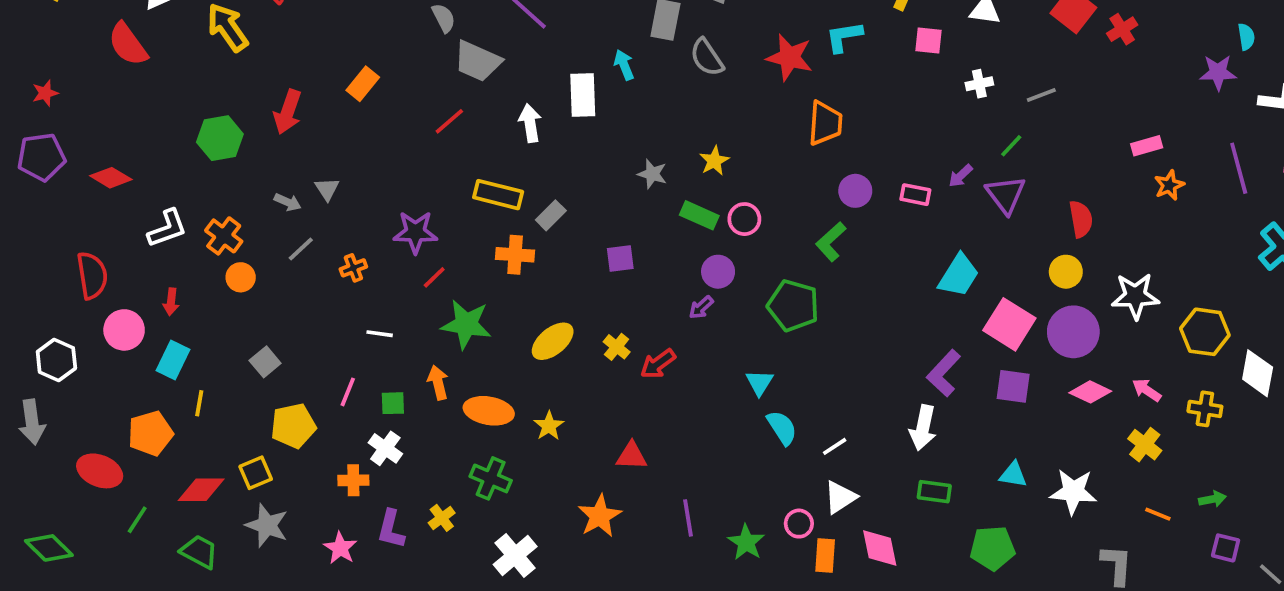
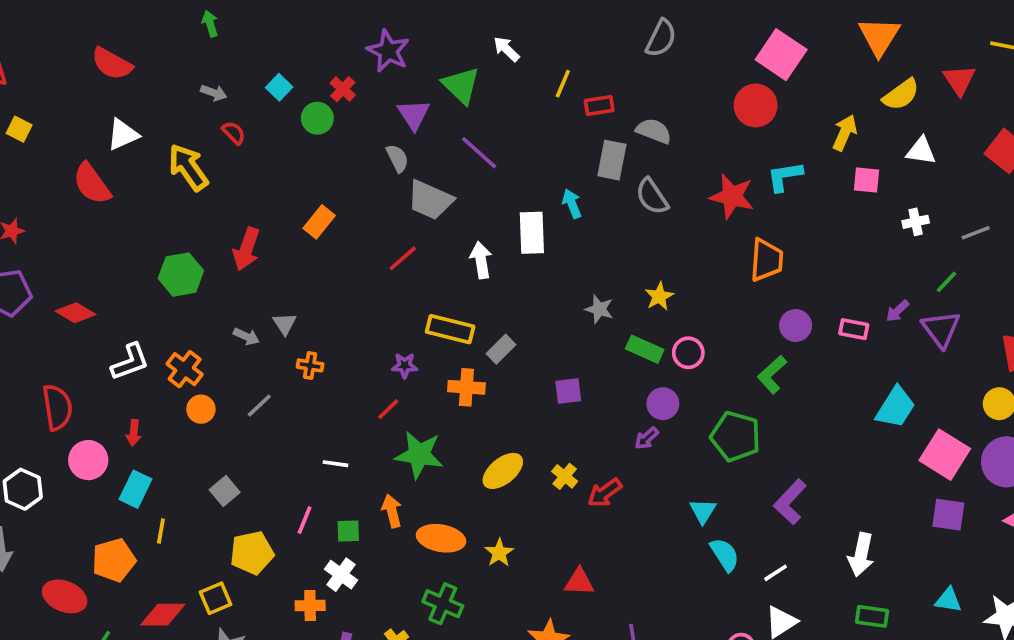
purple star: (415, 232) -> (405, 365), moved, size x0.6
gray line: (301, 249) -> (259, 406), moved
orange cross: (353, 268) -> (310, 365), moved, turned 30
purple L-shape: (944, 373) -> (790, 502), moved

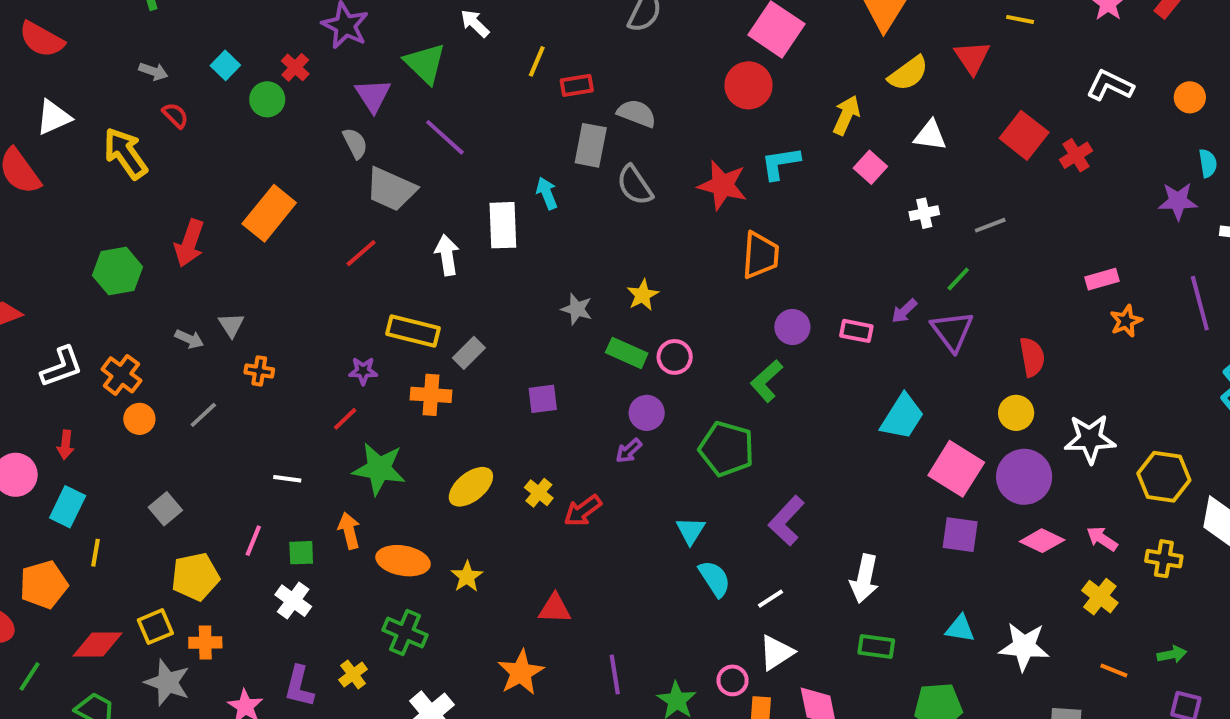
pink square: (866, 180) -> (870, 167), turned 36
orange rectangle: (319, 222) -> (269, 213), size x1.5
orange cross: (310, 606) -> (205, 643), moved

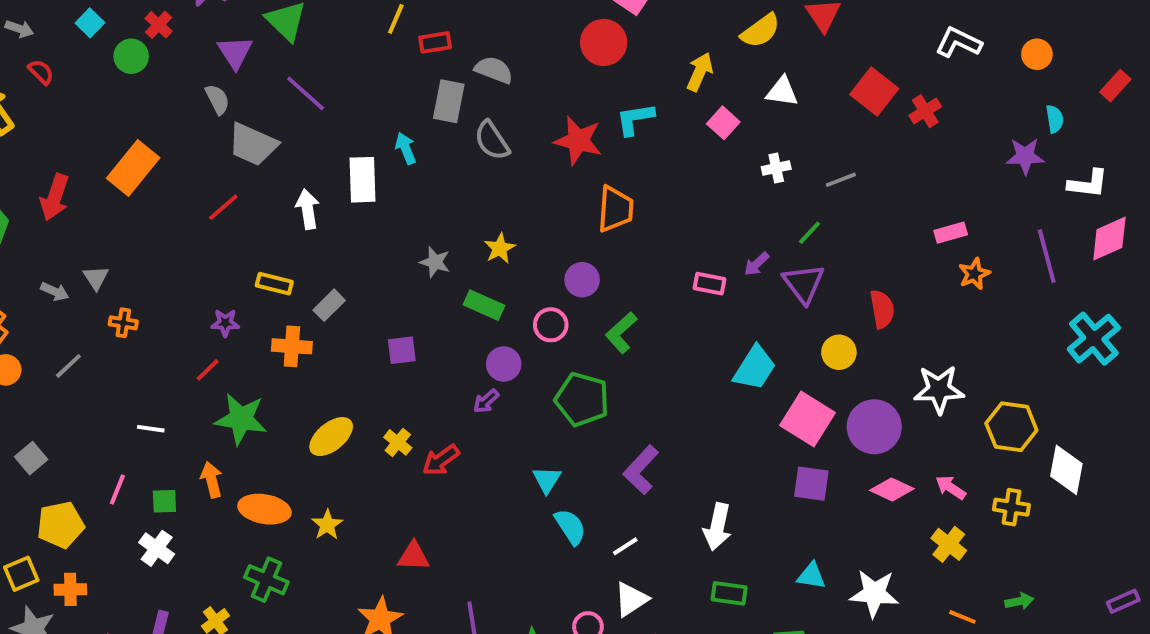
purple circle: (792, 327) -> (582, 280), moved
yellow rectangle: (413, 331) -> (274, 284), size x0.7
pink circle: (675, 357) -> (551, 325), moved
yellow circle: (1016, 413) -> (839, 352), moved

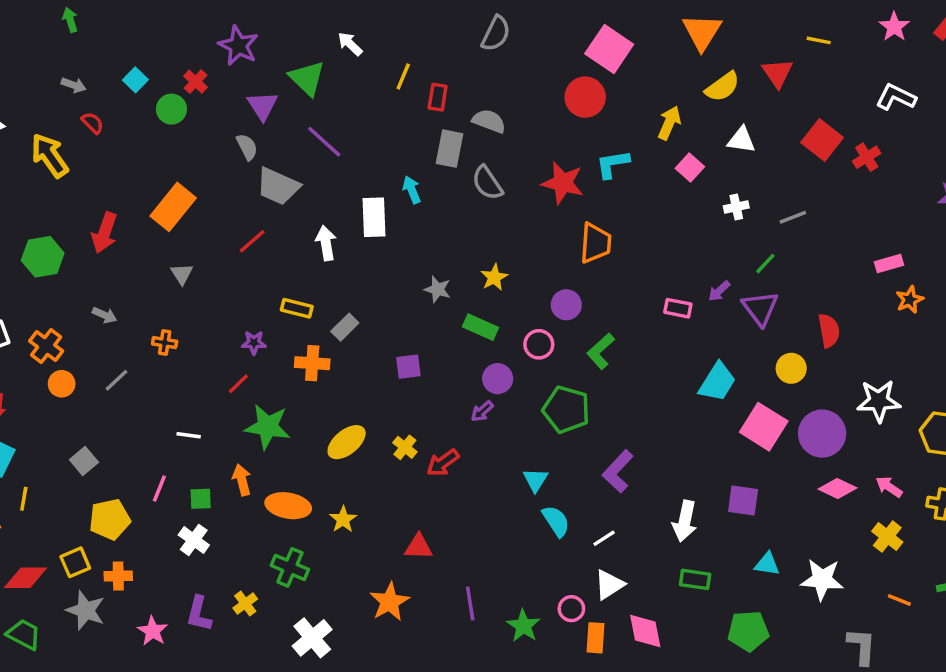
red rectangle: (435, 42) -> (438, 97), turned -72
gray triangle: (96, 278) -> (182, 274), moved
purple square: (811, 484) -> (743, 500), moved

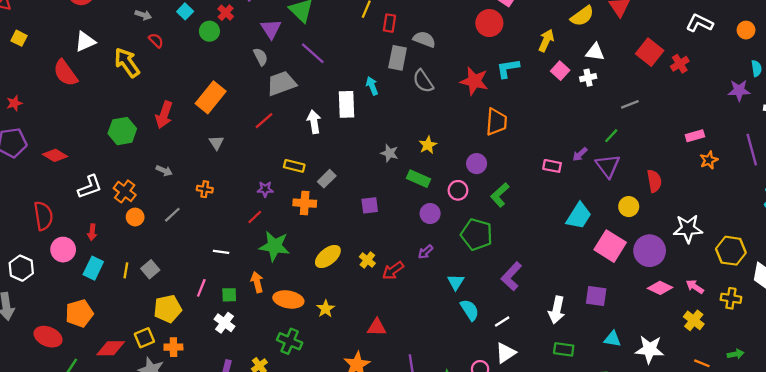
gray trapezoid: (278, 186) -> (281, 83), turned 136
white cross: (736, 207) -> (588, 78), moved
purple arrow: (482, 411) -> (425, 252), moved
yellow line: (24, 499) -> (126, 270), moved

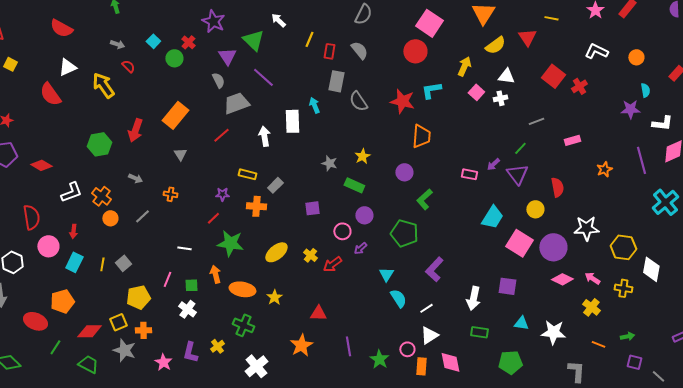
gray semicircle: (424, 39) -> (359, 50), moved, turned 30
pink rectangle: (695, 136) -> (572, 140), moved
pink circle: (458, 190) -> (342, 231), moved

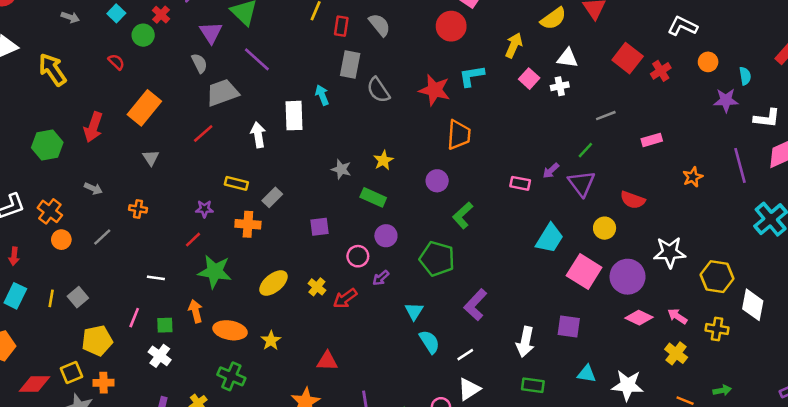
orange circle: (636, 57) -> (708, 62), moved
red semicircle: (128, 66) -> (116, 62), moved
red semicircle: (557, 187) -> (633, 200), turned 120

